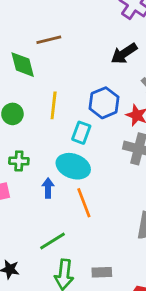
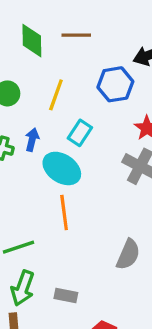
brown line: (49, 40) -> (76, 35), moved
blue hexagon: (104, 103) -> (115, 84), moved
blue arrow: (48, 188) -> (32, 140), moved

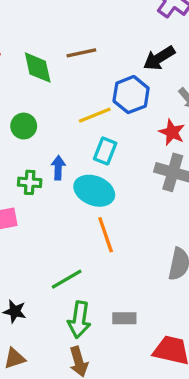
yellow line: (56, 95) -> (95, 115), moved, turned 60

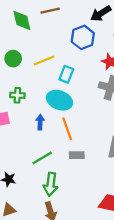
yellow line: (95, 115) -> (44, 60), moved
blue arrow: (58, 168) -> (40, 122), moved
gray rectangle: (124, 318) -> (77, 155), moved

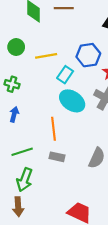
blue hexagon: (83, 37) -> (88, 55), moved
cyan ellipse: (59, 100) -> (72, 101), moved
blue arrow: (40, 122) -> (14, 114), moved

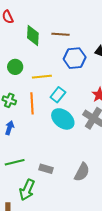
blue hexagon: (88, 55) -> (75, 58), moved
orange line: (53, 129) -> (32, 103), moved
green arrow: (25, 180) -> (27, 190), moved

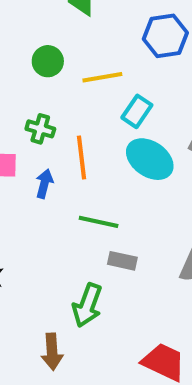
orange line: (32, 103) -> (81, 158), moved
green line: (15, 162) -> (99, 222), moved, turned 30

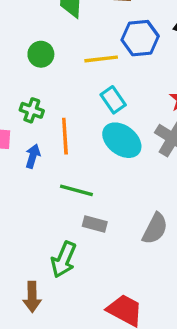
yellow line: (102, 77) -> (101, 59), moved
cyan rectangle: (137, 111) -> (113, 100), turned -72

